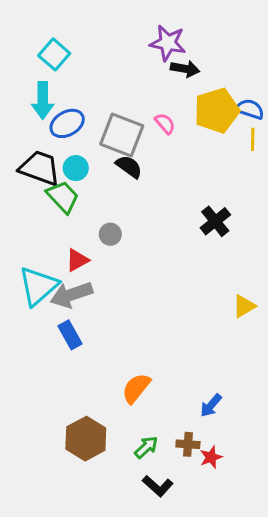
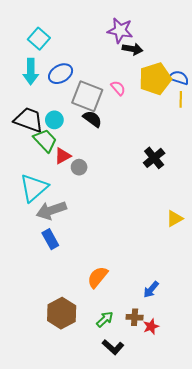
blue ellipse: (67, 123) -> (61, 74), moved
red triangle: (77, 260) -> (63, 156), moved
cyan triangle: (38, 286) -> (34, 188), moved

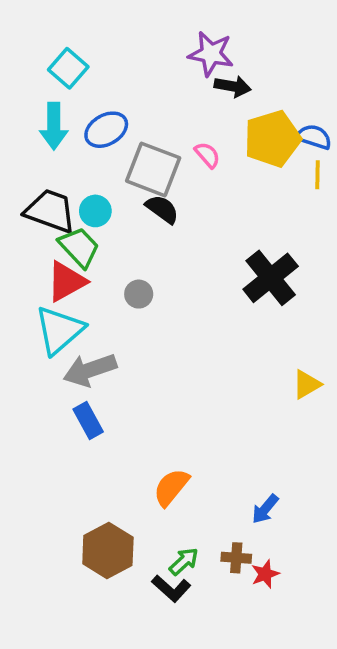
red triangle: (63, 156) -> (66, 281), moved, size x1.4
black cross: (154, 158) -> (271, 278), size x1.4
black L-shape: (113, 347) -> (171, 588), moved

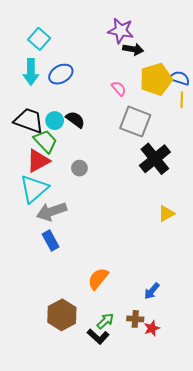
gray square: (153, 169) -> (135, 122), moved
black semicircle: (162, 209) -> (75, 120), moved
yellow triangle: (307, 384) -> (166, 214), moved

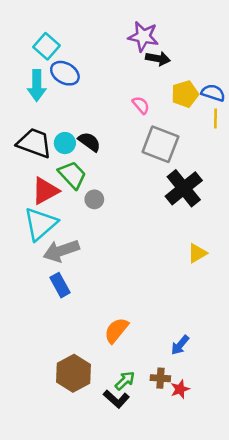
blue ellipse: (61, 74) -> (65, 73), moved, turned 60
yellow pentagon: (156, 79) -> (185, 94), size x0.7
green trapezoid: (45, 141) -> (72, 175), moved

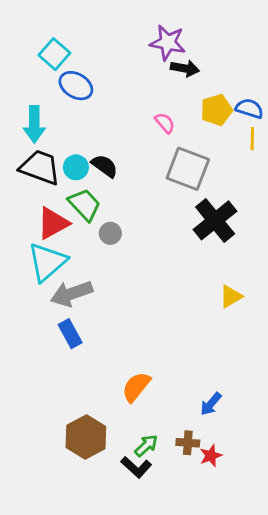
cyan arrow: (37, 85) -> (34, 124), moved

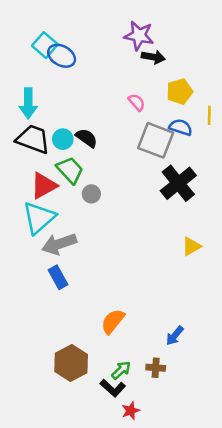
blue ellipse: (76, 86) -> (62, 56), moved
blue semicircle: (249, 109) -> (181, 127), moved
red star: (211, 456) -> (131, 411), moved

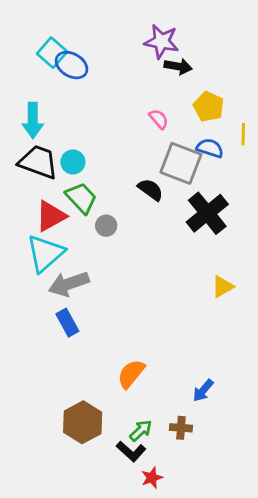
yellow pentagon: (179, 92) -> (209, 107), turned -30
black semicircle: (87, 138) -> (150, 190), moved

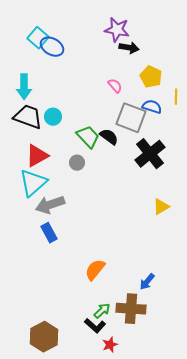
green trapezoid: (81, 198) -> (88, 137), moved
brown hexagon: (83, 422) -> (44, 337), moved
brown cross: (181, 428) -> (131, 309), size x1.8

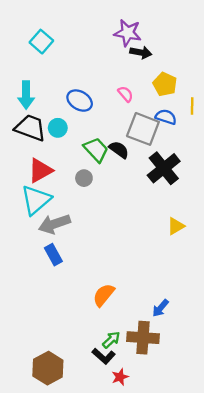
blue ellipse: (52, 47) -> (80, 101), moved

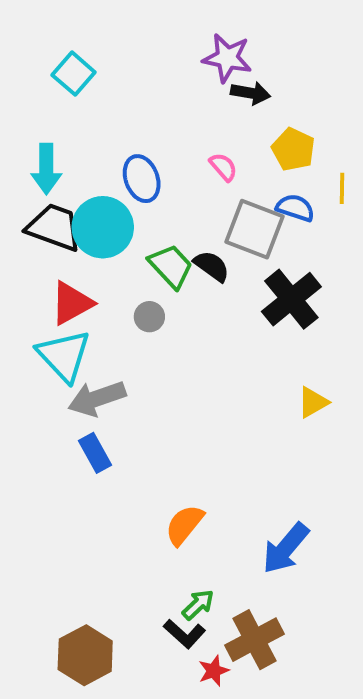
blue ellipse: (80, 101) -> (142, 179), turned 40
cyan circle: (58, 128) -> (103, 227), size x1.8
cyan triangle: (36, 200) -> (64, 356), turned -32
blue arrow: (160, 308) -> (286, 548), size x1.6
brown cross: (143, 338) -> (254, 640), moved, turned -32

